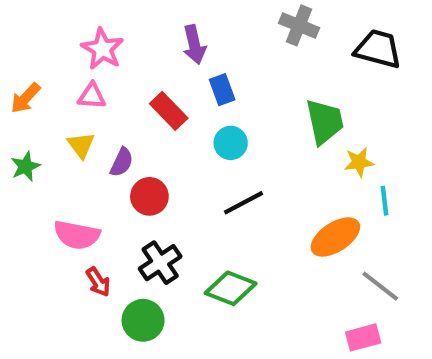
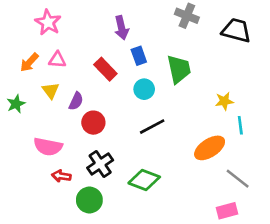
pink star: (102, 49) -> (48, 22), moved
orange arrow: (25, 98) -> (29, 62), moved
green trapezoid: (325, 122) -> (179, 69), moved
red arrow: (98, 282) -> (61, 176), turned 132

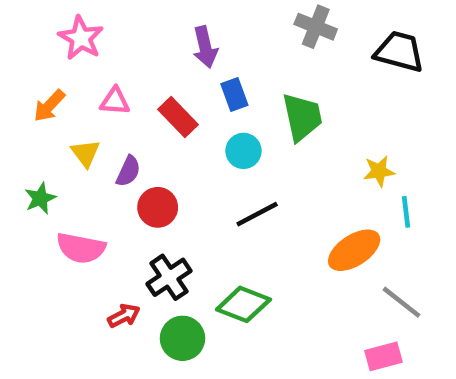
pink triangle: (57, 60) -> (115, 101), moved
green star: (16, 104) -> (40, 198), moved
red arrow: (61, 176) -> (124, 316), moved, turned 144
green circle: (89, 200) -> (182, 338), moved

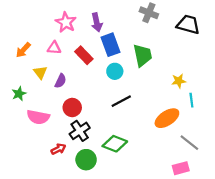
pink star: (81, 38) -> (66, 22), moved
blue rectangle: (234, 94) -> (111, 45), size x1.5
red circle: (158, 207) -> (72, 107), moved

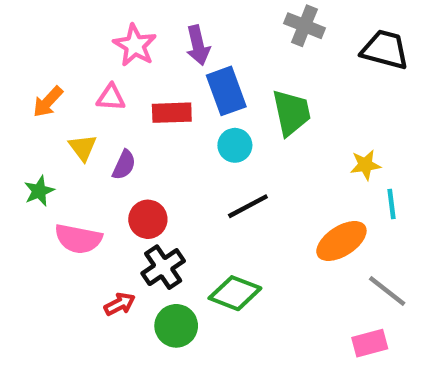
red rectangle: (84, 55) -> (172, 113), turned -48

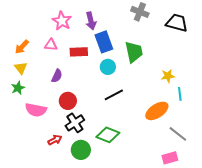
yellow triangle: (83, 147) -> (21, 68), moved

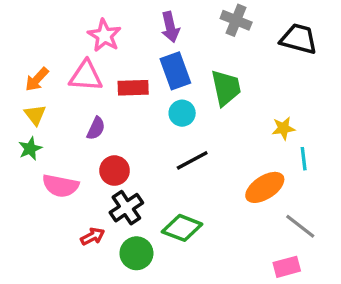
purple arrow: (91, 21) -> (170, 27), moved
pink triangle: (51, 45) -> (86, 76), size x1.5

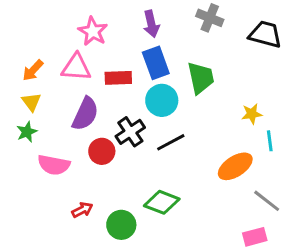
cyan circle: (182, 113) -> (162, 100), size x1.4
purple semicircle: (96, 128) -> (85, 114), size x1.6
black cross: (126, 208) -> (130, 132), moved

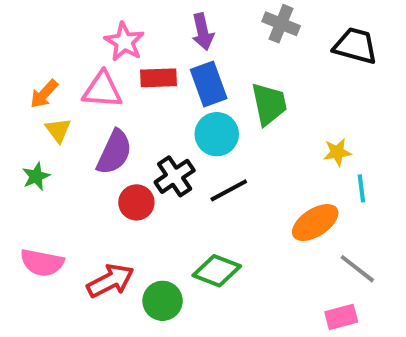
red rectangle: (118, 78) -> (159, 78), moved
yellow triangle: (31, 102) -> (58, 130), moved
pink semicircle: (54, 165) -> (42, 263), moved
red arrow: (82, 210) -> (110, 281), size x1.6

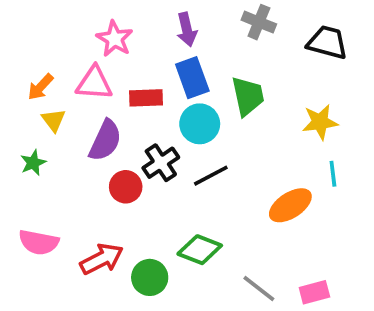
red rectangle: (159, 78) -> (146, 98), moved
yellow star: (337, 152) -> (320, 122), moved, size x1.4
gray line: (357, 269) -> (259, 289), moved

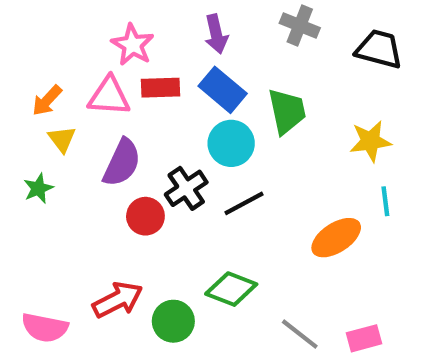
blue rectangle: (192, 78) -> (223, 90), turned -30
red rectangle: (146, 98) -> (160, 88), moved
pink semicircle: (39, 242) -> (45, 328), moved

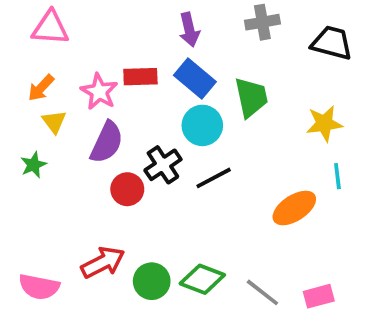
gray cross: (300, 26) -> (262, 22), turned -32
pink star: (133, 45) -> (99, 92), moved
pink triangle: (109, 96) -> (50, 28), moved
green diamond: (231, 289) -> (202, 279), moved

